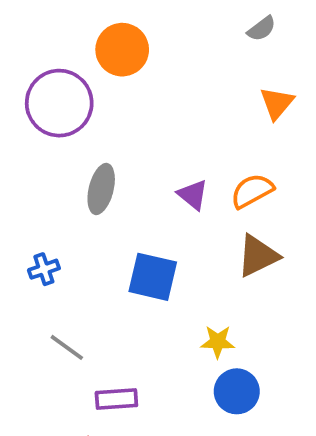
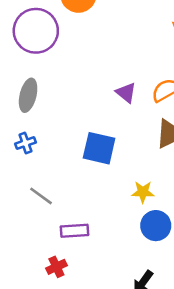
gray ellipse: (101, 189) -> (28, 95), moved

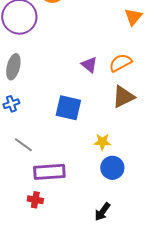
purple rectangle: (74, 231) -> (49, 172), size x1.4
red cross: (56, 267) -> (35, 200), turned 35

